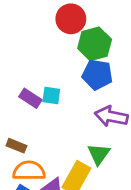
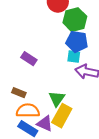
cyan square: (51, 96) -> (74, 57), moved
green triangle: (99, 154) -> (57, 99), moved

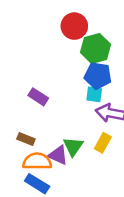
yellow rectangle: (62, 116) -> (103, 143), moved, size x0.7
purple triangle: (45, 124) -> (58, 155), moved

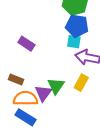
purple triangle: (58, 155) -> (43, 93), turned 42

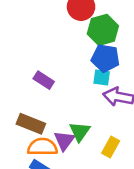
brown rectangle: (16, 79) -> (31, 124), size x1.5
yellow rectangle: (81, 83) -> (111, 147), moved

